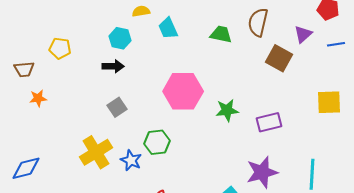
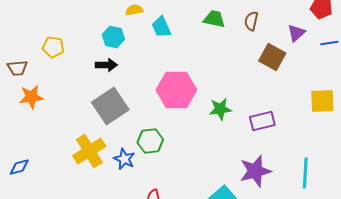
brown semicircle: (258, 22) -> (251, 21), size x0.7
green trapezoid: (221, 34) -> (214, 19), moved
orange star: (38, 98) -> (31, 97), size x1.4
gray square: (117, 107) -> (110, 106), size x1.8
blue diamond: (26, 168) -> (19, 167), size x0.7

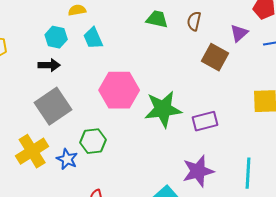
cyan trapezoid: (161, 27) -> (93, 38), moved
green star: (220, 109) -> (163, 109), size x1.6

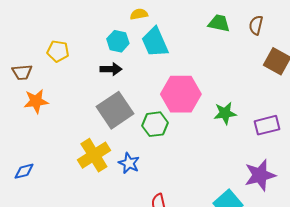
cyan trapezoid: (93, 38) -> (155, 42), size x1.4
green star: (163, 109) -> (225, 113), size x0.6
green hexagon: (93, 141) -> (155, 124), moved

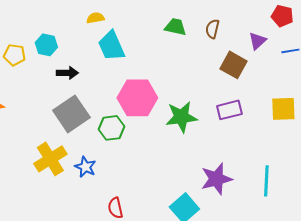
cyan hexagon: (118, 41) -> (46, 45), moved
green star: (225, 113) -> (181, 117), size x1.4
purple rectangle: (267, 125) -> (229, 110), moved

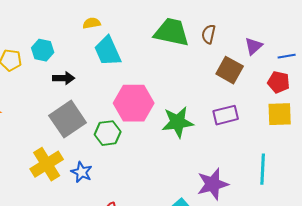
red pentagon: (282, 16) -> (279, 82), moved
green trapezoid: (175, 27) -> (172, 32), size x1.6
cyan line: (266, 181) -> (263, 169), moved

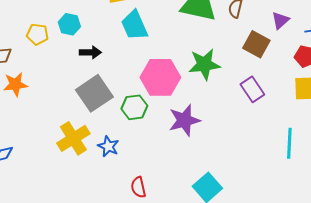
purple rectangle: (226, 115) -> (252, 89), turned 70
green star: (178, 122) -> (204, 64), moved
purple star: (213, 184) -> (184, 120), moved

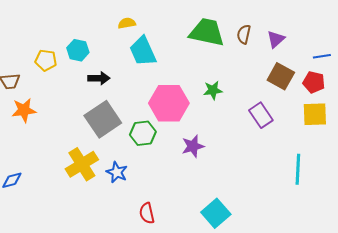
purple triangle: (280, 20) -> (276, 39), moved
brown square: (256, 44) -> (281, 76), moved
green star: (204, 64) -> (213, 90), size x0.6
purple star: (184, 120) -> (193, 146), size x0.7

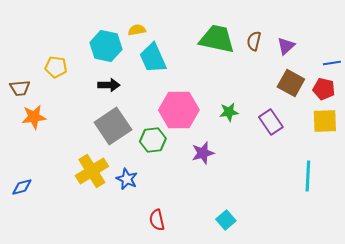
cyan hexagon: (78, 50) -> (106, 46), moved, size x1.4
green star: (213, 90) -> (229, 112), moved
cyan square: (216, 213) -> (226, 220), size x0.7

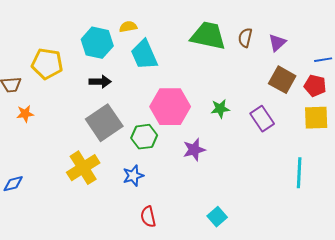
yellow pentagon: (56, 67) -> (47, 64), size x1.4
orange star: (34, 117) -> (25, 114), size x0.7
blue star: (127, 179) -> (133, 176), moved, turned 30

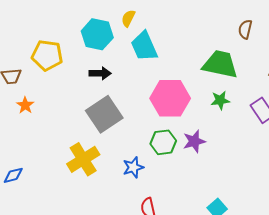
yellow semicircle: (128, 27) -> (128, 18), turned -54
green trapezoid: (208, 36) -> (220, 64), moved
orange star: (25, 114) -> (25, 105), turned -30
green hexagon: (144, 137) -> (163, 142), moved

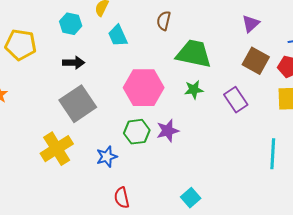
brown semicircle: (245, 29) -> (164, 21), moved
cyan hexagon: (97, 34) -> (71, 24), size x0.7
cyan trapezoid: (144, 46) -> (118, 36), size x0.7

